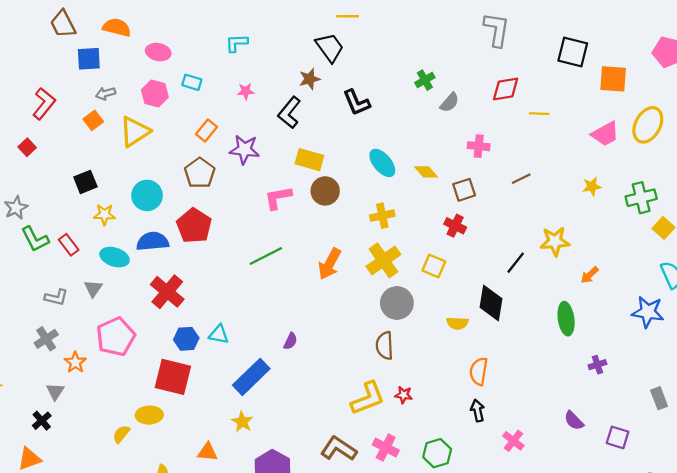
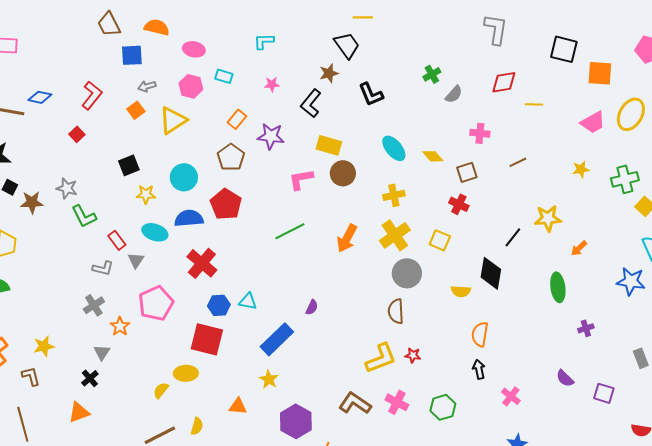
gray star: (16, 208) -> (67, 188), turned -30
red rectangle: (69, 245) -> (117, 240), moved

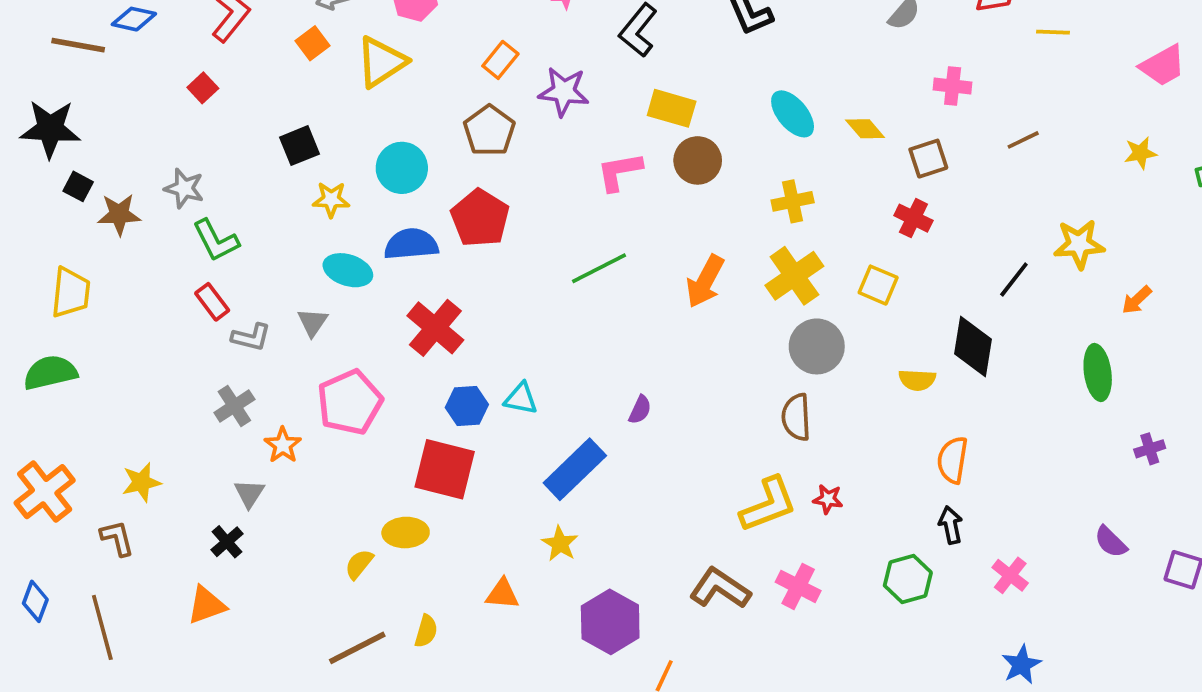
red rectangle: (117, 240) -> (212, 302), moved
green hexagon: (443, 407) -> (908, 579), moved

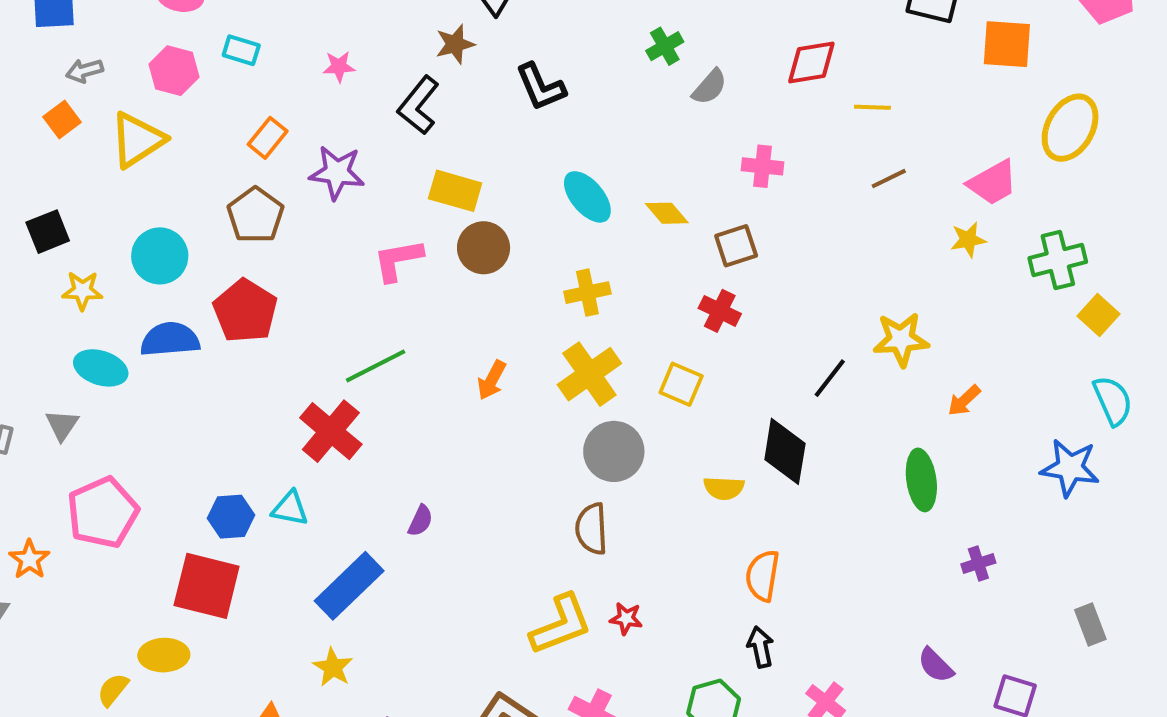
pink trapezoid: (1163, 66) -> (993, 183), moved
brown line: (1023, 140) -> (889, 179), moved
orange arrow: (705, 281) -> (492, 380), size x0.7
red cross: (435, 328) -> (331, 431), moved

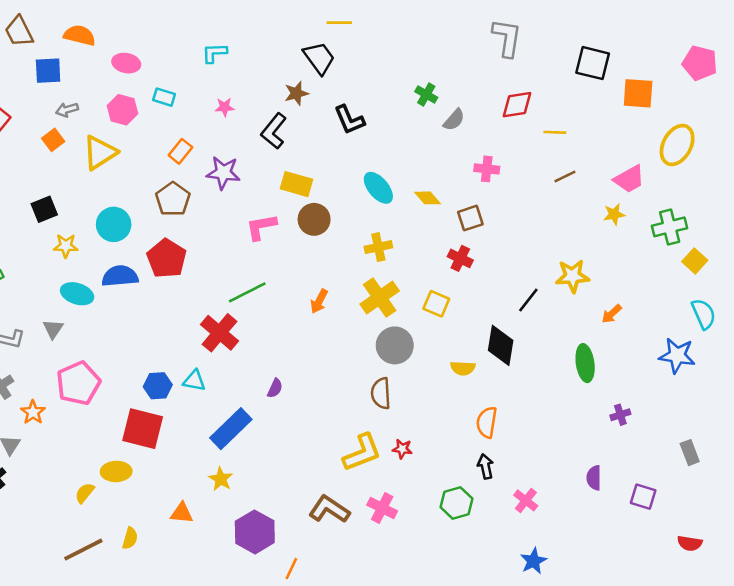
green cross: (665, 46) -> (426, 95), turned -30
purple semicircle: (936, 665) -> (594, 478), turned 45

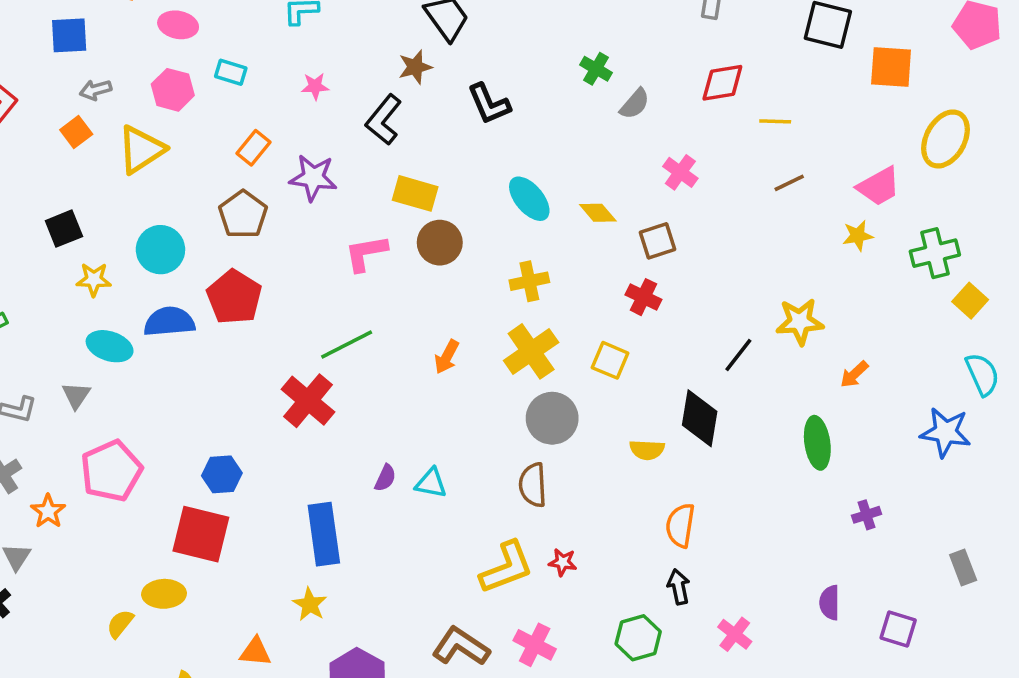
pink cross: (487, 169) -> (680, 172), turned 30
cyan triangle: (194, 381) -> (431, 483), moved
blue rectangle: (231, 429) -> (324, 534), turned -54

